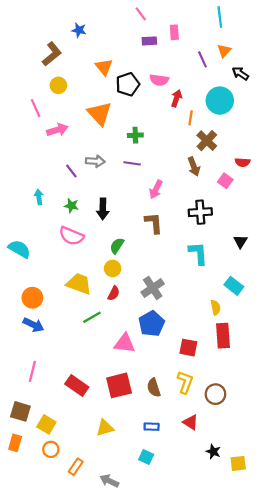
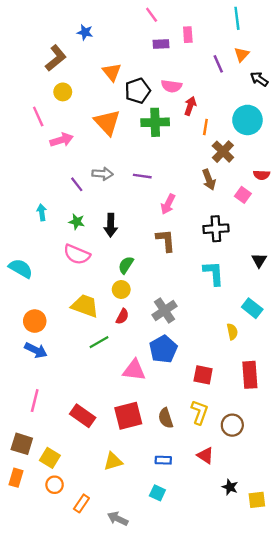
cyan circle: (220, 101) -> (247, 120), moved
green cross: (135, 135) -> (155, 122), moved, size x1.6
red rectangle: (223, 336) -> (250, 375), moved

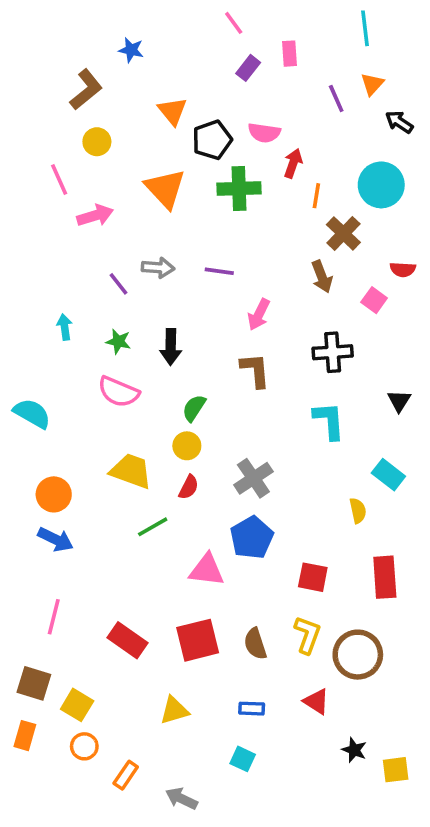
purple rectangle: (161, 44) -> (248, 68), turned -49
brown circle: (232, 425) -> (358, 655), size x1.4

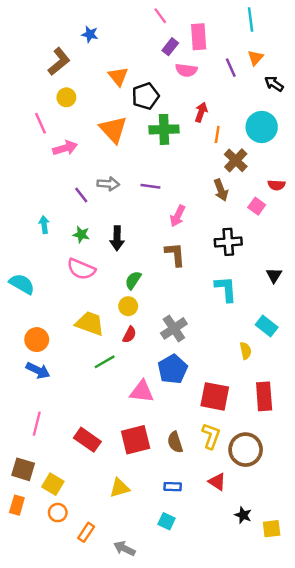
pink rectangle: (289, 54) -> (199, 37), size x1.5
pink semicircle: (264, 133) -> (186, 70), moved
red square: (313, 577) -> (215, 396), size x1.4

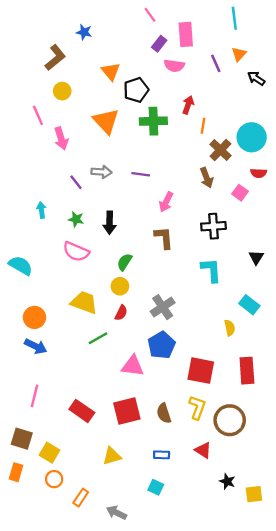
cyan circle: (262, 127) -> (252, 137), moved
pink arrow: (65, 148) -> (61, 138), turned 90

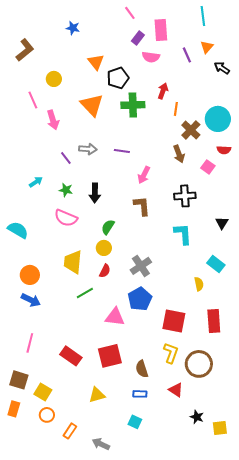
brown L-shape: (55, 58) -> (25, 50), moved
cyan arrow: (41, 210) -> (36, 182), turned 64
yellow trapezoid: (84, 302) -> (73, 262), turned -105
brown semicircle: (164, 413) -> (142, 369), moved

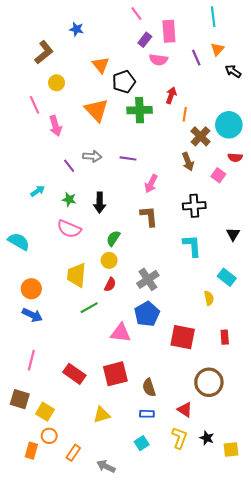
brown L-shape: (25, 50) -> (44, 52), moved
red rectangle: (214, 321) -> (225, 337), size x0.6
yellow L-shape: (171, 353) -> (179, 438), moved
orange rectangle: (14, 409) -> (31, 451), moved
cyan square: (135, 422) -> (142, 443), turned 32

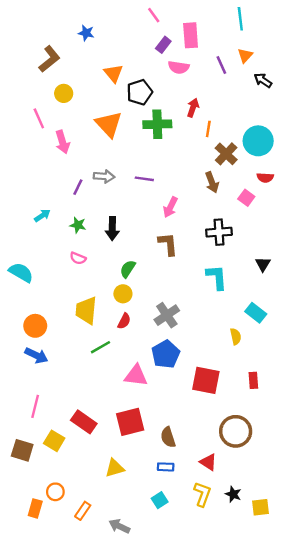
purple line: (69, 166) -> (78, 187), turned 64
pink semicircle: (69, 229) -> (78, 258), size x0.6
yellow square: (45, 412) -> (54, 441), moved

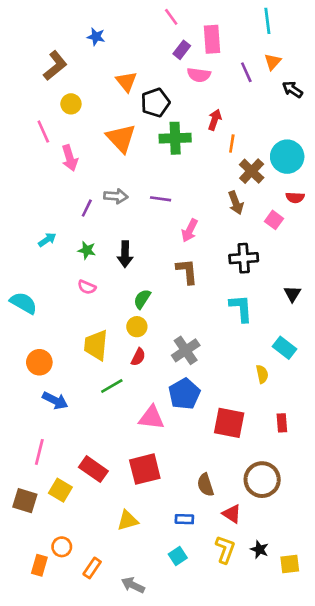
blue arrow: (36, 355) -> (55, 400), moved
brown semicircle: (168, 437) -> (205, 485), moved

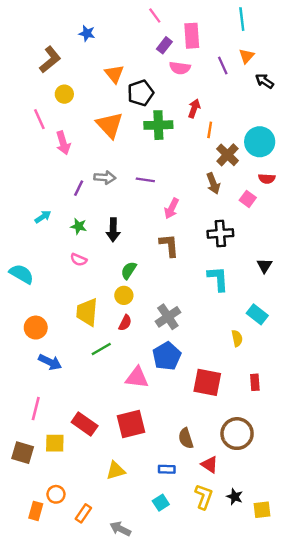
yellow square: (60, 490) -> (55, 443), turned -30

